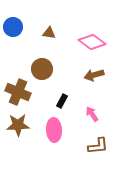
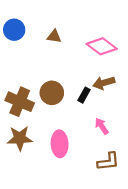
brown circle: (42, 69) -> (52, 93), moved
black rectangle: (62, 101) -> (84, 95), moved

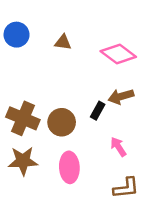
brown circle: (52, 93) -> (62, 122), moved

